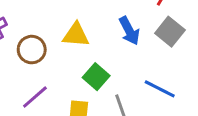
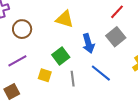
blue arrow: (129, 31) -> (88, 43), moved
yellow triangle: (76, 35) -> (65, 19), moved

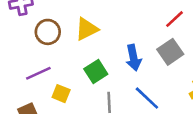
yellow triangle: (65, 19) -> (87, 29), moved, turned -48
yellow square: (45, 75) -> (61, 94), moved

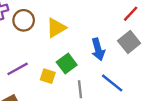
brown circle: (48, 32) -> (24, 20), moved
yellow square: (61, 94) -> (48, 76), moved

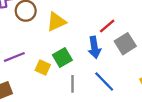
red line: (131, 14) -> (107, 26), moved

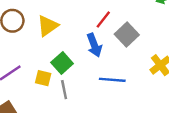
blue line: (104, 81) -> (112, 80), turned -30
gray line: (72, 84) -> (64, 90), moved

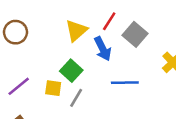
yellow triangle: (48, 26) -> (76, 31), moved
gray line: (64, 90) -> (76, 98), turned 48

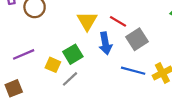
red line: (109, 21) -> (118, 21), turned 72
yellow triangle: (76, 31) -> (87, 21), turned -35
blue line: (125, 83) -> (133, 71), moved

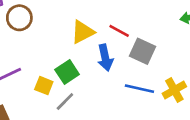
yellow triangle: (87, 21) -> (83, 32), turned 35
gray square: (137, 39) -> (142, 51), turned -30

